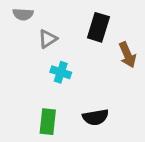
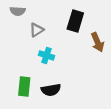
black semicircle: (96, 117) -> (51, 90), moved
green rectangle: (48, 122) -> (24, 87), moved

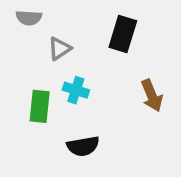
brown arrow: (98, 42) -> (152, 95), moved
green rectangle: (24, 87) -> (40, 106), moved

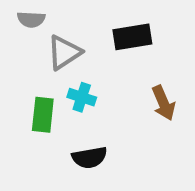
black rectangle: (123, 34) -> (132, 37), turned 64
gray triangle: (60, 48) -> (64, 52), size x1.4

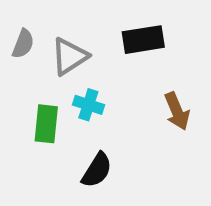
gray semicircle: (31, 19) -> (23, 44), moved, turned -72
black semicircle: (90, 158) -> (97, 170), turned -48

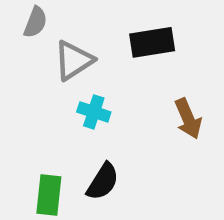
gray semicircle: (23, 44) -> (35, 22), moved
green rectangle: (46, 124) -> (49, 195), moved

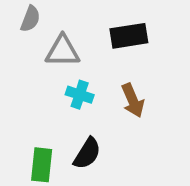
gray triangle: (74, 60) -> (63, 51), turned 33
brown arrow: (188, 119) -> (133, 100), moved

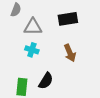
cyan cross: (80, 95) -> (32, 50), moved

